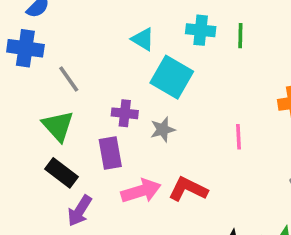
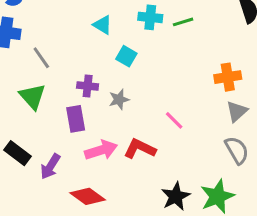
green line: (240, 36) -> (183, 22), turned 72
cyan square: (172, 77) -> (126, 56), size x0.6
pink line: (239, 137) -> (174, 120), moved, turned -42
black rectangle: (62, 173) -> (18, 153), moved

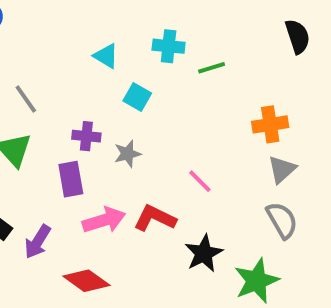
green line: (183, 22) -> (212, 68), moved
black star: (176, 196) -> (204, 253), moved

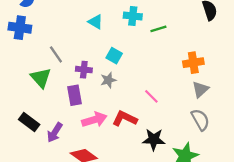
cyan square: (137, 97) -> (114, 56), moved
gray line: (26, 99) -> (56, 54), moved
black star: (204, 253) -> (154, 139), turned 30

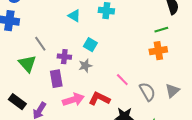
green line: (158, 29) -> (161, 30), moved
gray triangle: (200, 89) -> (172, 91), moved
gray semicircle: (200, 120) -> (147, 92), moved

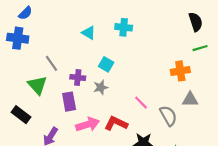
green line: (161, 30) -> (200, 48), moved
gray triangle: (172, 91) -> (190, 99), moved, turned 42
black rectangle: (17, 102) -> (21, 115), moved

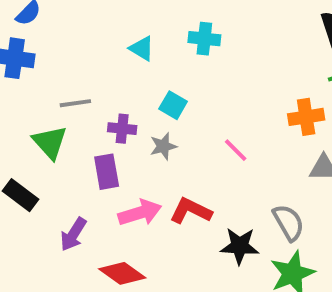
gray line: (52, 63) -> (75, 103), turned -63
pink line: (141, 103) -> (236, 150), moved
gray semicircle: (168, 116) -> (288, 223), moved

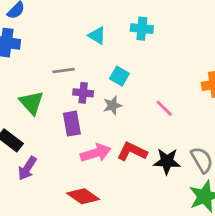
gray line: (75, 103) -> (64, 70), moved
purple arrow: (73, 234) -> (27, 168), moved
black star: (240, 246) -> (167, 161), moved

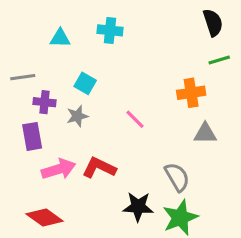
cyan triangle: (97, 36) -> (60, 38), turned -30
black star: (167, 161) -> (138, 207), moved

